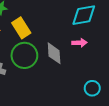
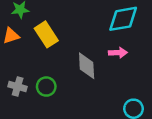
green circle: (24, 55) -> (46, 87), moved, size x0.6

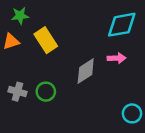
gray diamond: (87, 66) -> (86, 71), turned 60

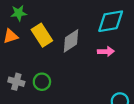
gray diamond: (86, 71) -> (71, 41), moved

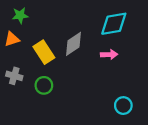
yellow rectangle: (42, 35) -> (44, 52), moved
gray cross: (16, 82) -> (14, 76), moved

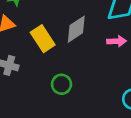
green circle: (44, 85) -> (62, 84), moved

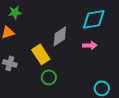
yellow rectangle: (43, 39) -> (41, 54), moved

